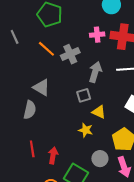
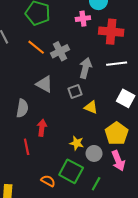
pink cross: (97, 35) -> (83, 19), moved
gray triangle: (41, 87) -> (44, 84), moved
yellow star: (86, 130) -> (77, 143), moved
red arrow: (53, 155) -> (42, 128), moved

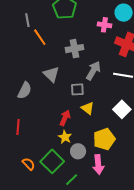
orange line: (36, 47) -> (40, 37), moved
red arrow: (42, 128) -> (65, 118), moved

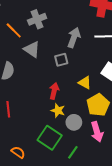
orange line: (40, 37) -> (14, 30), moved
gray cross: (75, 49) -> (37, 19), moved
yellow triangle: (88, 108) -> (85, 83), moved
orange semicircle: (29, 164) -> (18, 152), moved

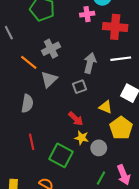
gray triangle: (32, 49) -> (49, 79), turned 48
red arrow: (54, 91) -> (76, 119), turned 126
pink arrow: (97, 132) -> (124, 175), moved
green square: (50, 138) -> (61, 155), moved

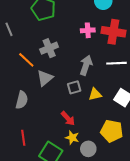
pink cross: (87, 14) -> (88, 30), moved
yellow triangle: (106, 107) -> (95, 94), moved, turned -40
yellow pentagon: (121, 128) -> (112, 131), turned -30

